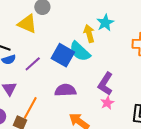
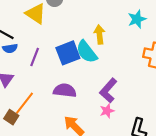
cyan star: (105, 23) -> (137, 19), moved
blue square: (63, 55) -> (68, 53), turned 30
purple line: (33, 64) -> (35, 57), turned -36

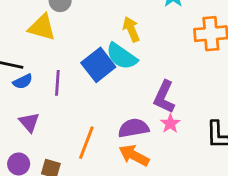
purple semicircle: (65, 90) -> (133, 128), moved
orange line: (25, 103) -> (86, 143), moved

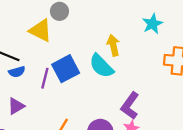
blue square: (98, 65) -> (66, 69), moved
purple triangle: (29, 122) -> (16, 106), turned 30

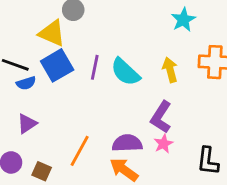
yellow arrow: (113, 45) -> (170, 70), moved
blue square: (66, 69) -> (57, 65), moved
purple line: (45, 78) -> (95, 67), moved

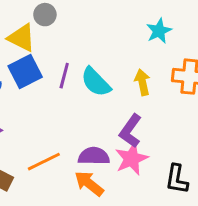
pink star: (163, 144) -> (131, 159), size x1.6
orange line: (80, 151) -> (44, 162), turned 32

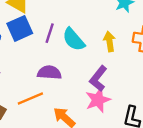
purple semicircle: (94, 156) -> (49, 73), moved

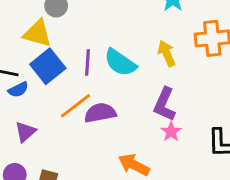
orange line: (30, 99) -> (75, 106), moved
pink star: (98, 100) -> (171, 132), size x0.6

